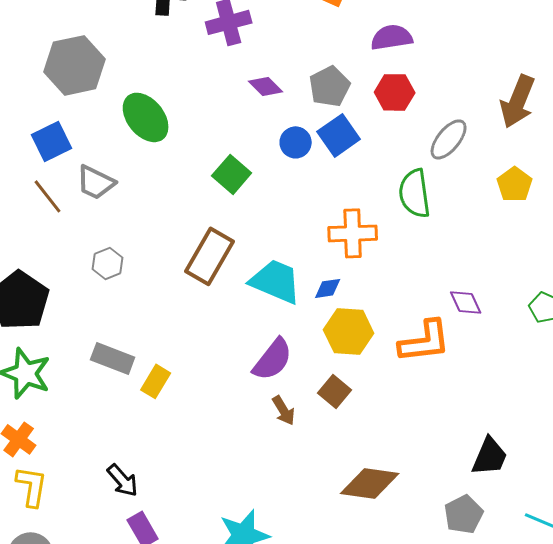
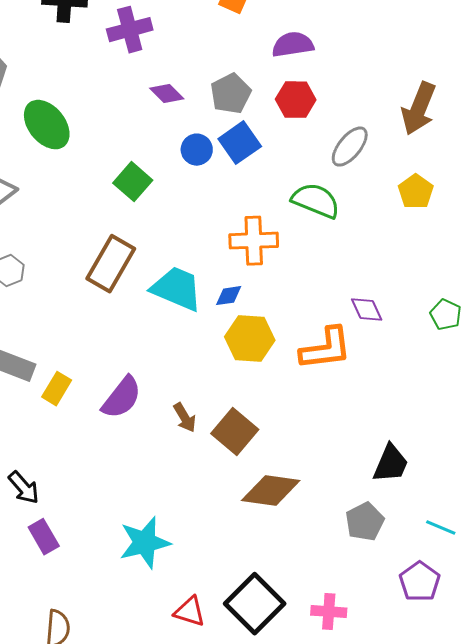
green semicircle: (415, 193) -> (316, 201), turned 120
purple semicircle: (273, 359) -> (122, 398), moved
brown square: (335, 391) -> (235, 432), moved, size x1.4

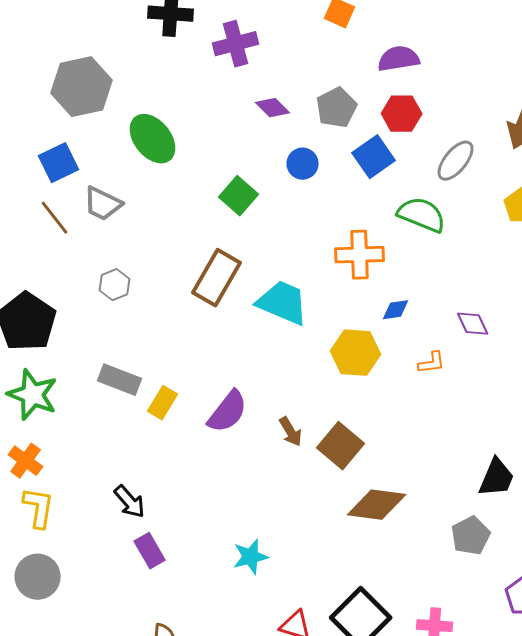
blue square: (240, 143) -> (374, 157), moved
blue diamond: (229, 296) -> (396, 310), moved
orange L-shape: (326, 349) -> (432, 363), size x0.5
cyan star: (145, 543) -> (251, 557), size x0.7

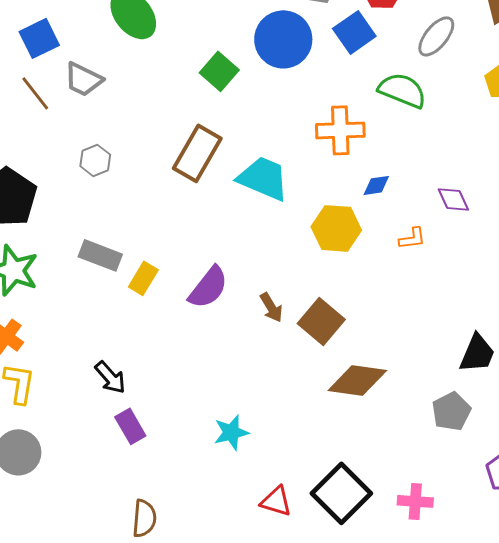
blue circle: (303, 164) -> (283, 39), size x1.8

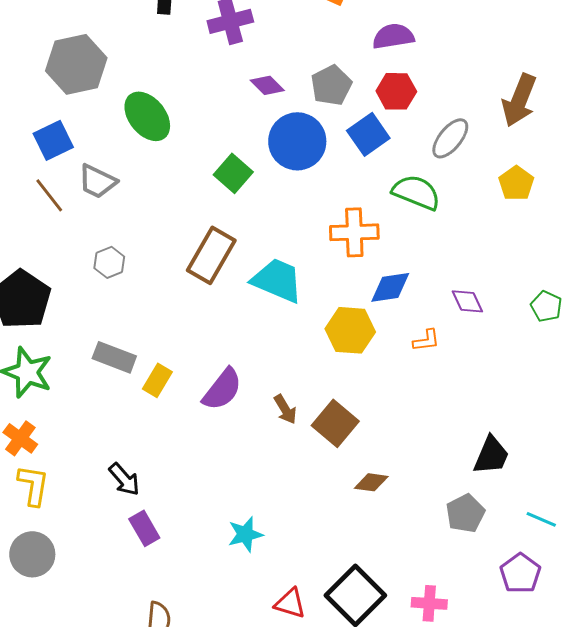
blue diamond: (376, 185) -> (390, 287), size x1.5
brown diamond: (357, 380) -> (371, 482), size x0.6

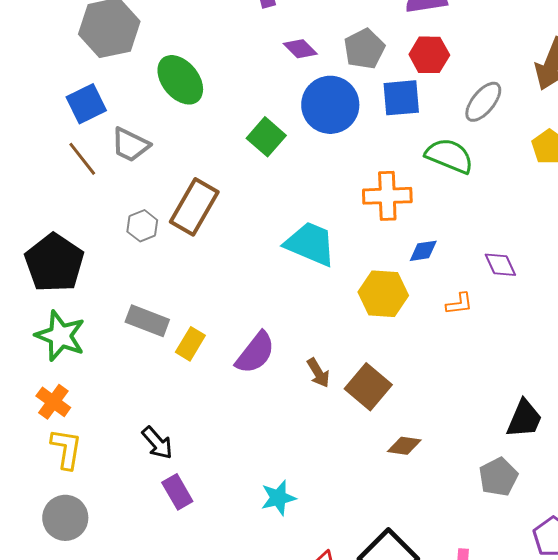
blue square: (368, 134) -> (401, 98), turned 30
brown rectangle: (211, 255) -> (194, 207), moved
blue diamond: (390, 287) -> (423, 251), size x0.7

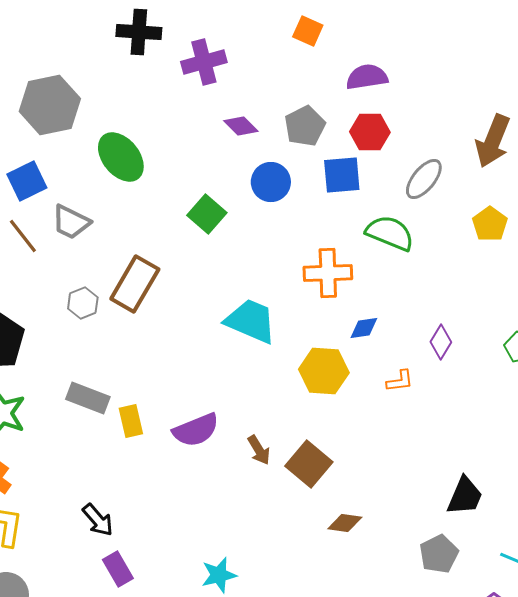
blue circle: (330, 105) -> (271, 182), size x0.7
purple diamond: (500, 265) -> (441, 342), turned 56
yellow rectangle: (190, 344) -> (131, 421), turned -44
purple semicircle: (255, 353) -> (196, 430), turned 30

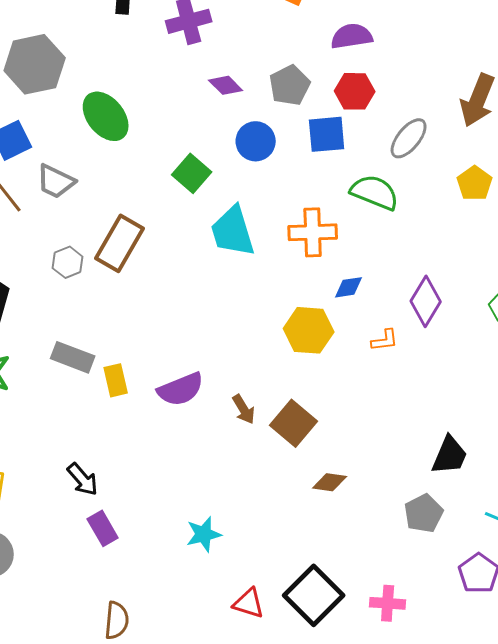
cyan trapezoid: (251, 321) -> (233, 231), moved, turned -130
purple diamond: (441, 342) -> (426, 301), size x1.4

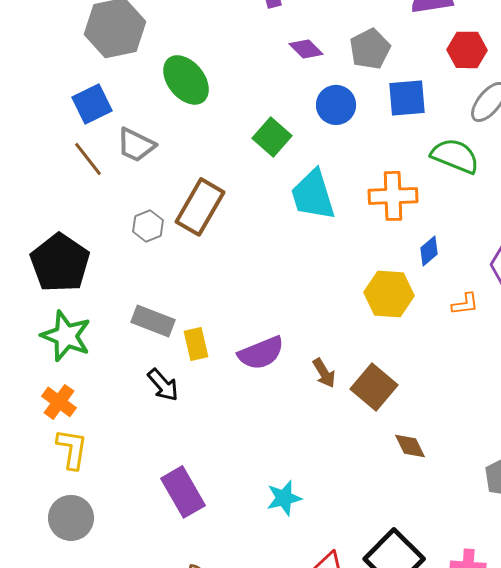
red hexagon: (355, 91) -> (467, 50), moved
blue diamond: (349, 287) -> (429, 251), turned -32
black arrow: (83, 479) -> (163, 385), moved
brown diamond: (330, 482) -> (410, 446), turned 56
purple rectangle: (103, 528) -> (183, 492), size x1.4

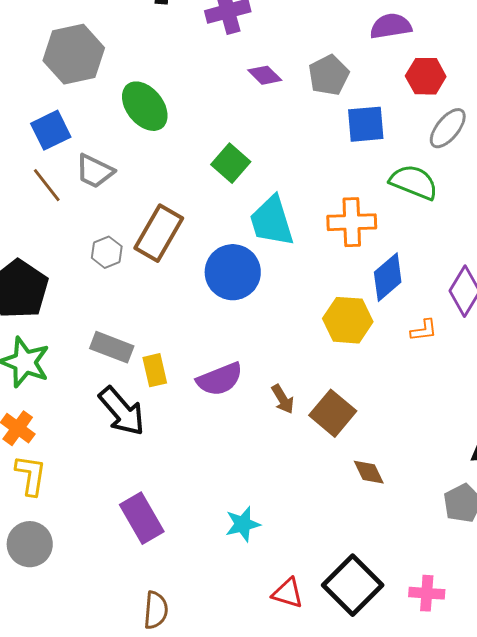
blue circle: (336, 105) -> (233, 272), moved, size x1.4
blue diamond: (429, 251) -> (388, 277), size x1.6
black arrow: (163, 385) -> (122, 411), size x1.5

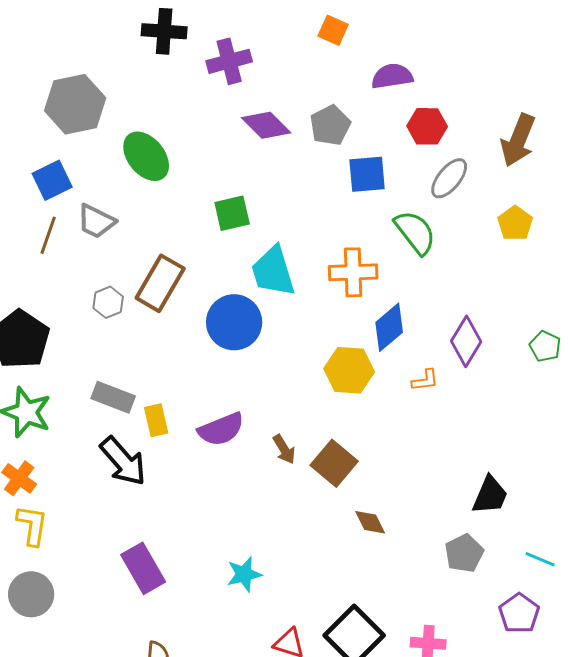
purple diamond: (265, 75) -> (266, 125), size x1.4
green square: (231, 163) -> (232, 213), turned 36
green semicircle: (414, 182) -> (415, 232), turned 30
brown line: (47, 185) -> (48, 235), turned 57

